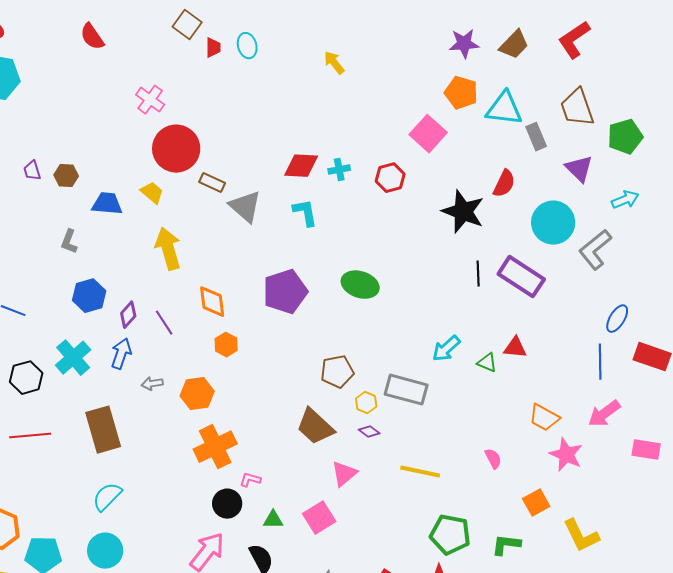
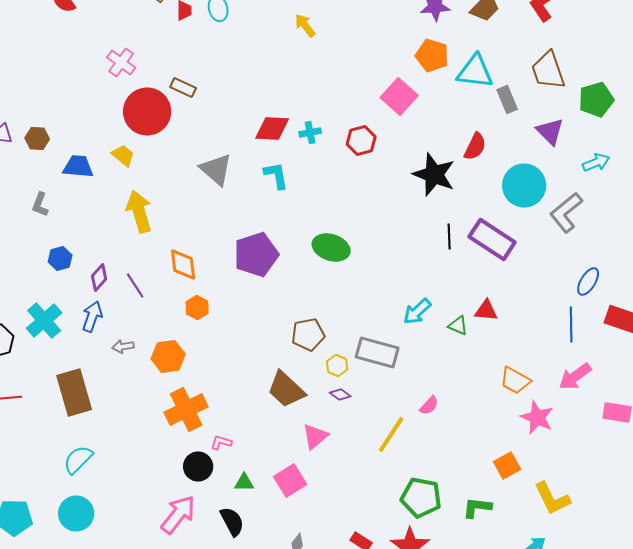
brown rectangle: (212, 183) -> (183, 88), moved
blue hexagon: (89, 296) -> (60, 258), size x0.7
pink semicircle: (493, 459) -> (429, 406), moved, turned 70
yellow line: (420, 472) -> (391, 434), turned -69

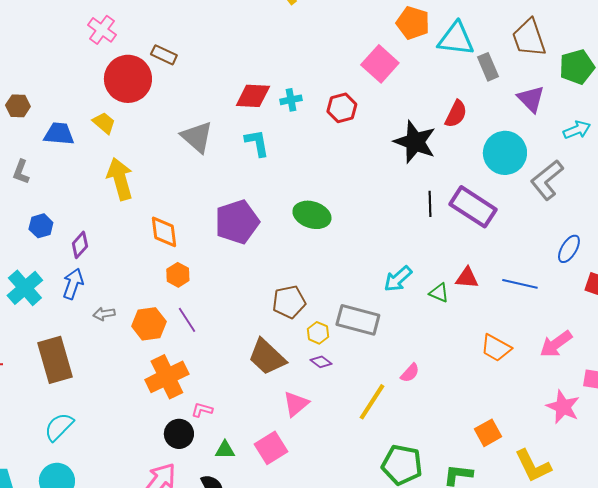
purple line: (135, 286) -> (187, 320), moved
blue line: (571, 324) -> (520, 284), moved, turned -76
pink star: (537, 418) -> (563, 407), moved

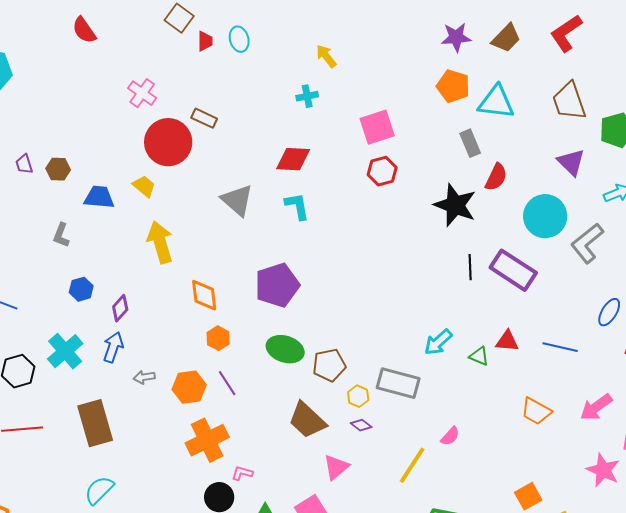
pink square: (380, 64) -> (377, 127), moved, turned 30
gray rectangle: (488, 67) -> (470, 143), moved
cyan cross: (291, 100) -> (307, 96), moved
green ellipse: (312, 215) -> (285, 349), moved

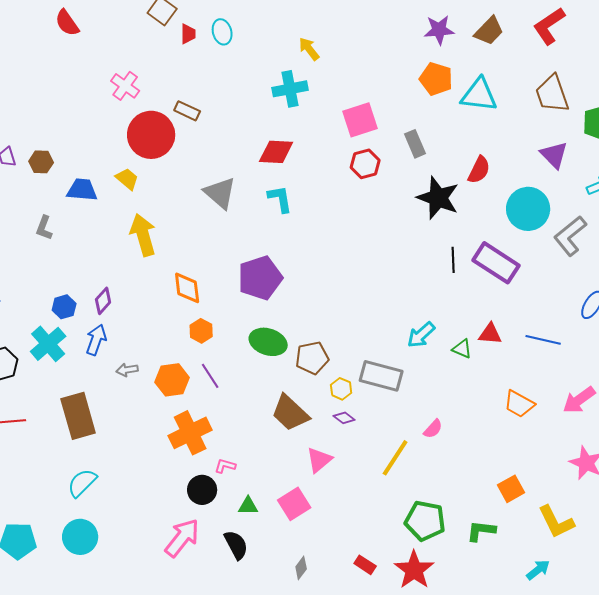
cyan cross: (307, 96) -> (290, 89), size x1.6
gray rectangle: (470, 143) -> (415, 144), moved
blue hexagon: (81, 289) -> (64, 307), moved

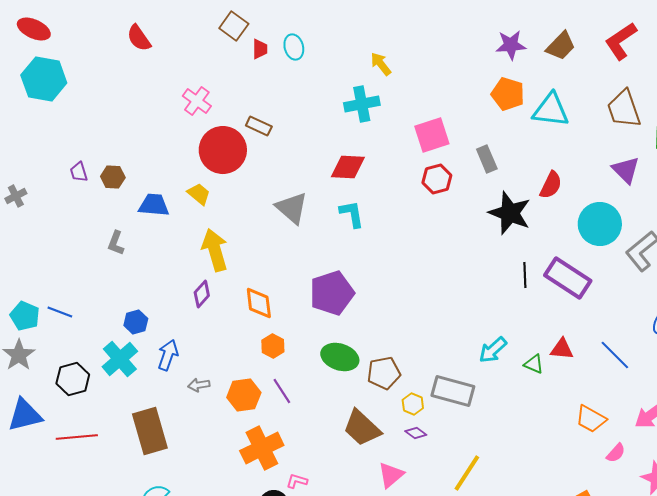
purple diamond: (103, 301) -> (202, 294), moved
blue line: (543, 340) -> (615, 355), turned 32
pink semicircle: (433, 429) -> (616, 453), moved

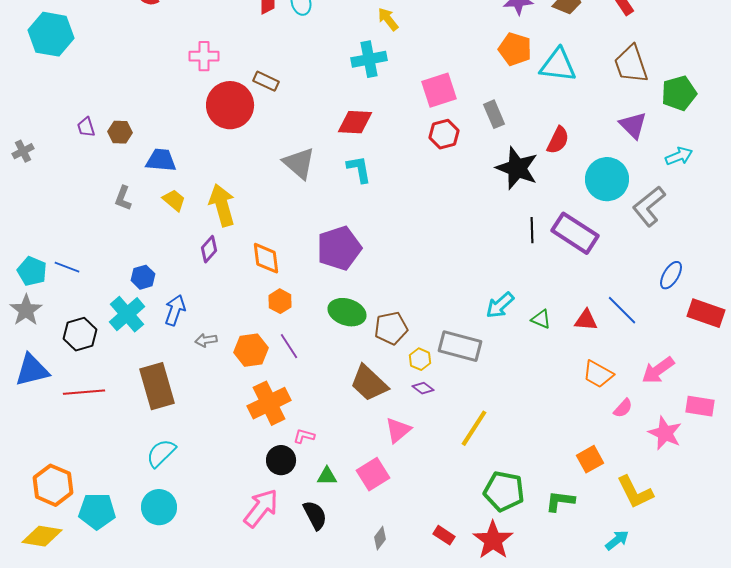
pink cross: (197, 101) -> (204, 56), turned -36
yellow trapezoid: (199, 194) -> (174, 200), moved
red triangle: (562, 349) -> (586, 320), moved

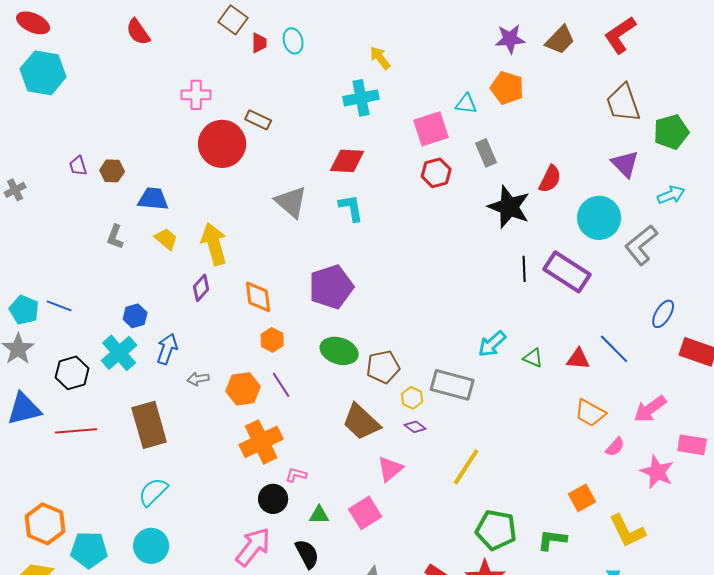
cyan triangle: (558, 65) -> (466, 104), moved, size x0.6

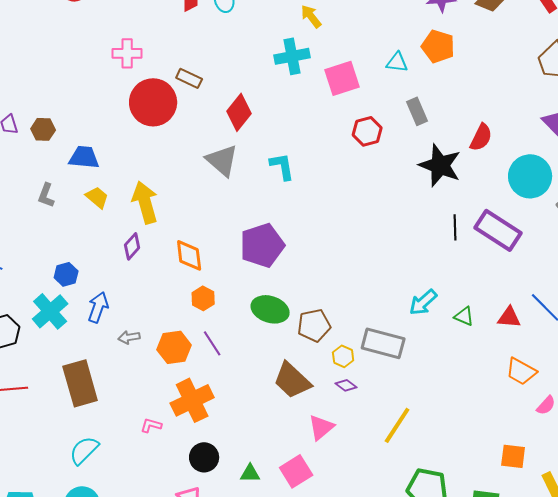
pink square: (431, 129) -> (342, 78), moved
red diamond: (347, 161) -> (239, 112), moved, turned -54
pink L-shape: (296, 475) -> (151, 425), moved
orange square: (582, 498) -> (513, 456), turned 36

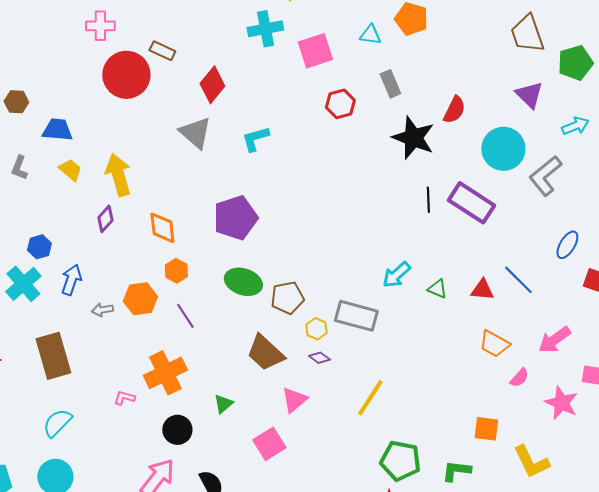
cyan L-shape: (282, 166) -> (255, 139), turned -96
orange hexagon: (174, 347) -> (140, 299), moved
green triangle: (250, 473) -> (223, 404), moved, turned -40

